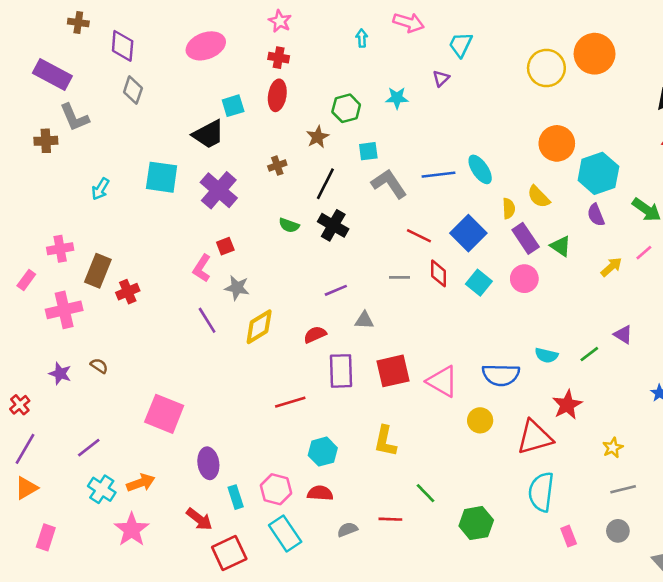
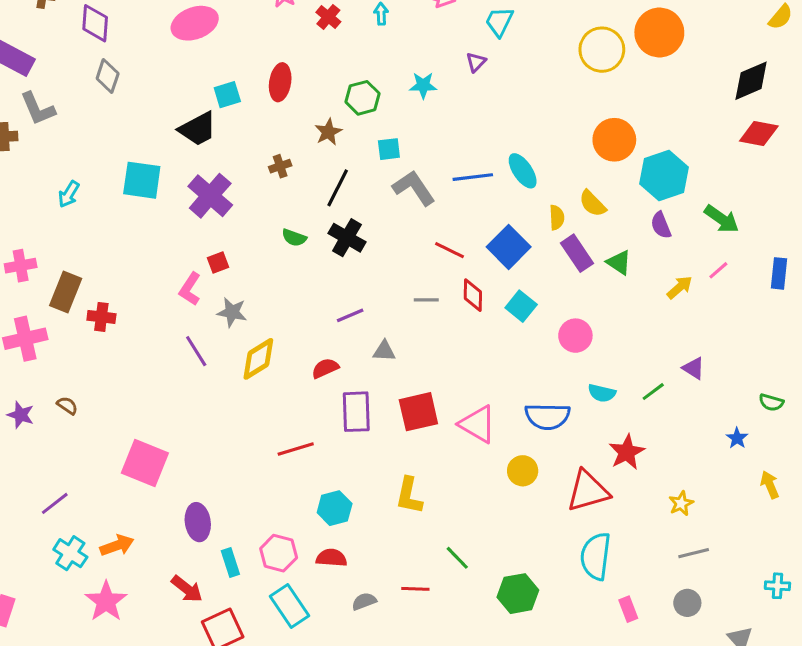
red cross: (279, 58) -> (328, 17), moved, turned 30
pink circle: (524, 279) -> (575, 336), moved
red cross: (128, 292) -> (101, 317), turned 30

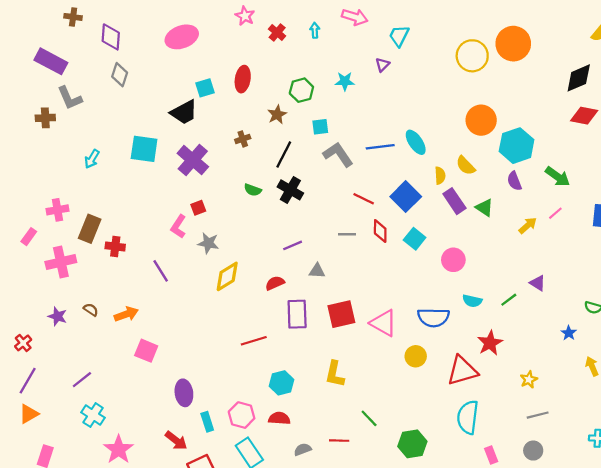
purple line: (196, 351) -> (161, 271), moved
pink square: (145, 463) -> (146, 351), size x0.7
orange arrow: (117, 545) -> (126, 314), moved

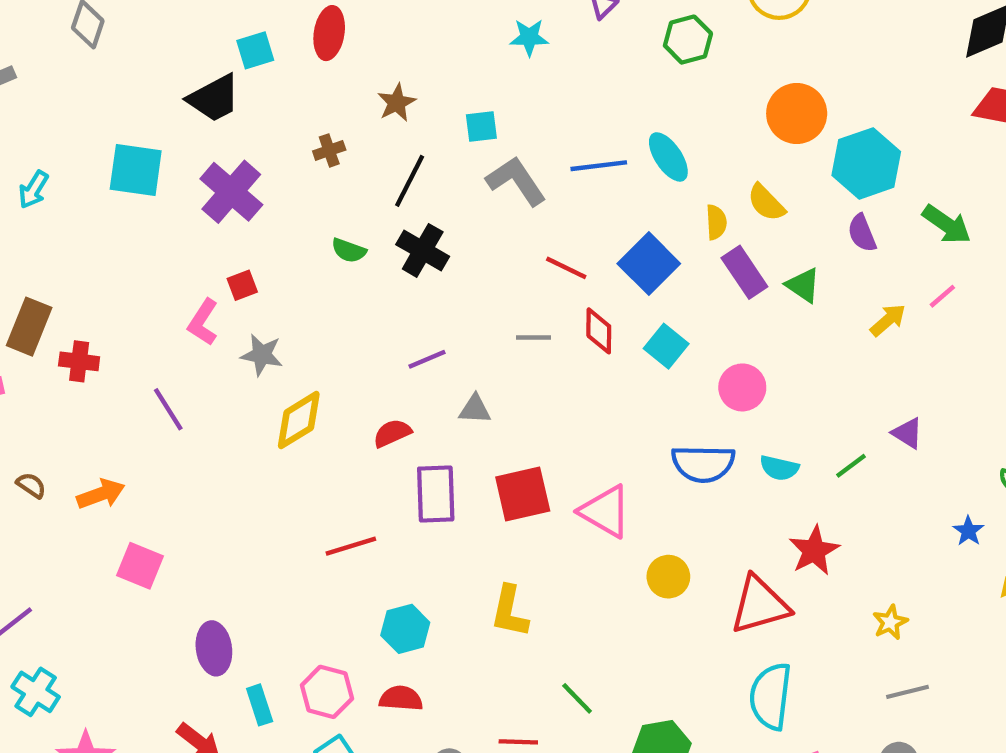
green hexagon: (301, 90) -> (688, 40), moved
blue semicircle: (433, 317) -> (703, 464), moved

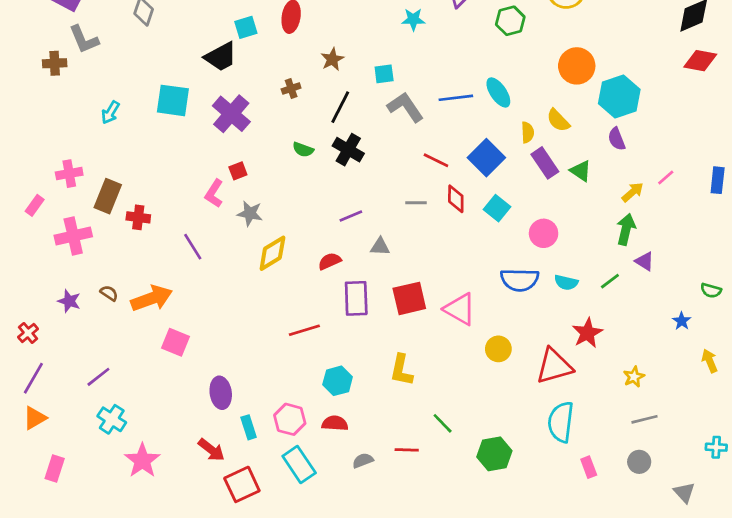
green arrow: (947, 224) -> (626, 229), moved, turned -112
orange arrow: (101, 494) -> (152, 298), size x1.4

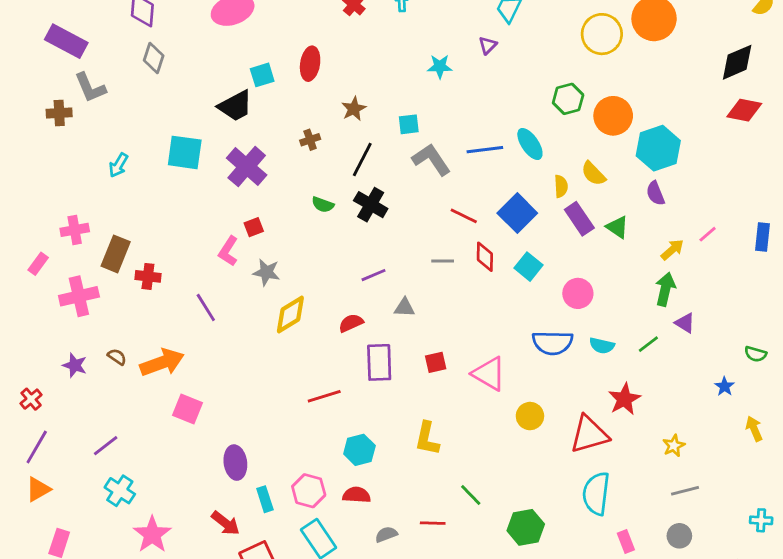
green hexagon: (510, 21) -> (568, 99), moved
red square: (409, 298) -> (436, 362), size x0.6

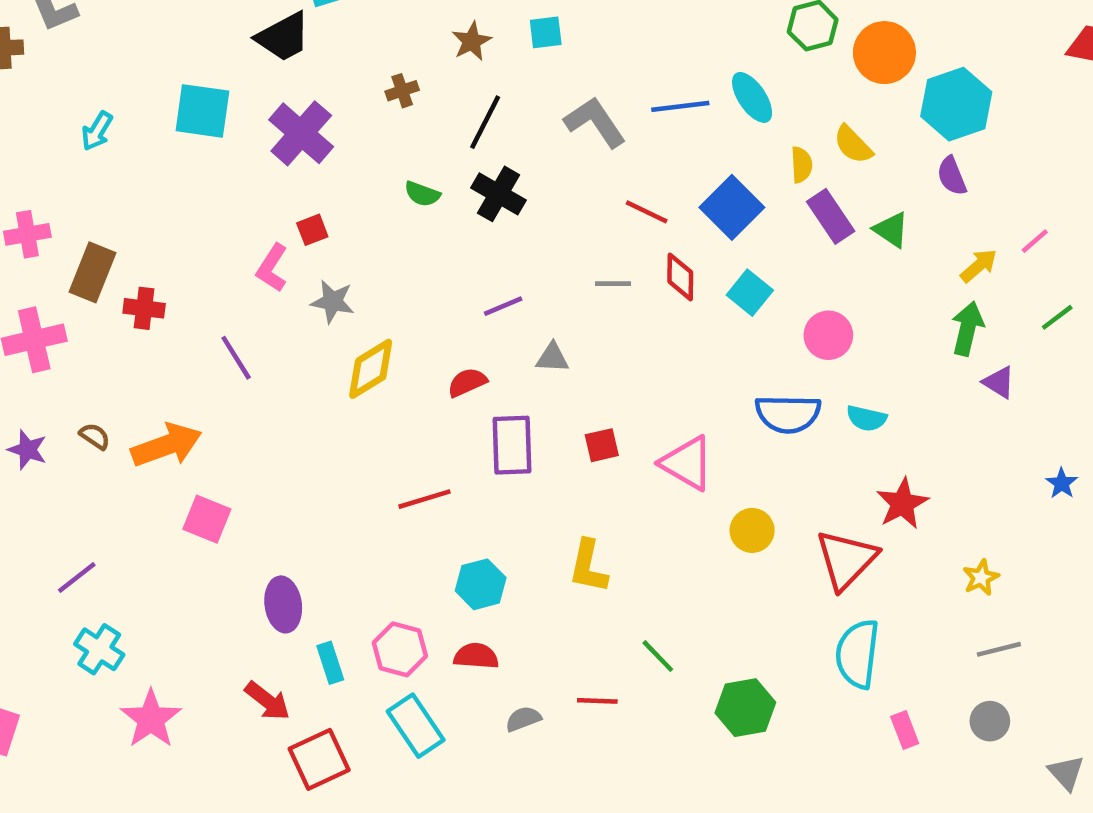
cyan square: (409, 124) -> (546, 32), moved
green line: (648, 344) -> (1057, 317), moved
red triangle: (589, 434) -> (846, 560), turned -30

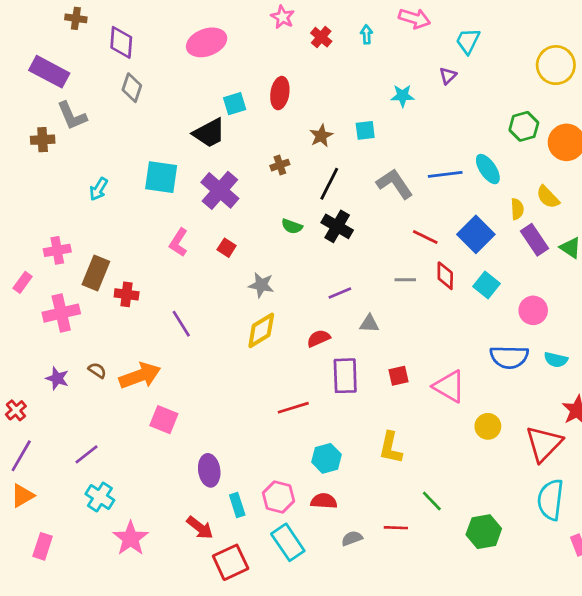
red square: (312, 230) -> (227, 248), turned -36
pink L-shape: (272, 268) -> (179, 242), moved
gray star: (333, 302) -> (261, 285), moved

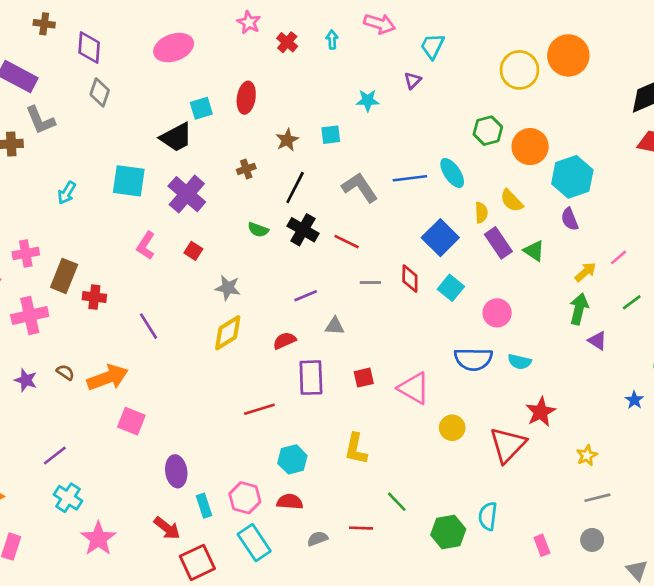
red line: (425, 237) -> (347, 242), moved
cyan semicircle: (551, 500) -> (488, 516), moved, size x0.7

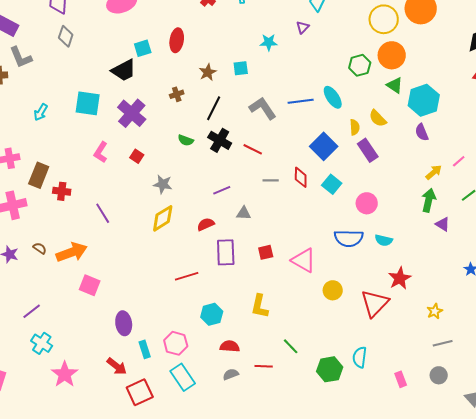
orange circle: (530, 147) -> (392, 55), moved
green triangle: (534, 251) -> (395, 85), moved
red semicircle: (290, 502) -> (230, 346), moved

